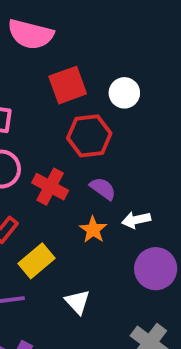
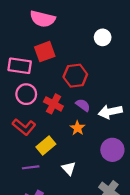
red square: (68, 85) -> (45, 52), moved
white circle: (124, 93) -> (103, 37), moved
white arrow: (136, 220) -> (110, 112), moved, size x1.5

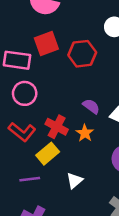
red hexagon: (75, 76) -> (82, 54), moved
red cross: (53, 104) -> (57, 127), moved
white triangle: (69, 168) -> (75, 180), turned 32

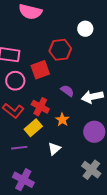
red square: (46, 43) -> (40, 70), moved
orange star: (85, 133) -> (62, 120), moved

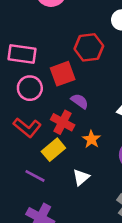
purple semicircle: (67, 91) -> (80, 101), moved
purple line: (19, 148) -> (35, 176), turned 35

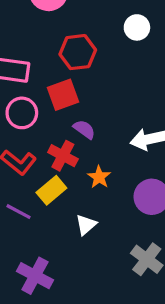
red hexagon: (89, 47) -> (78, 52), moved
purple line: (35, 176) -> (19, 212), moved

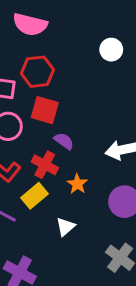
red hexagon: (78, 52) -> (37, 72), moved
red square: (63, 95) -> (45, 110), turned 36

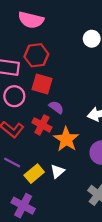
orange star: (77, 184) -> (66, 139), size x1.6
yellow rectangle: (34, 196) -> (34, 174), moved

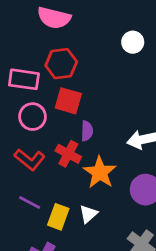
purple semicircle: (56, 107) -> (87, 131), turned 56
yellow rectangle: (34, 174) -> (58, 217), turned -30

